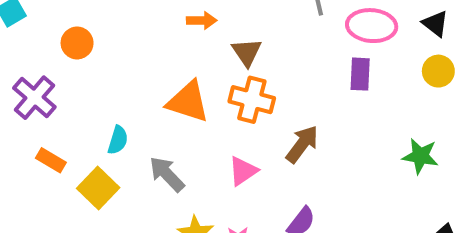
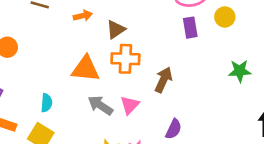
brown triangle: (247, 52) -> (116, 29), turned 42
yellow circle: (438, 71) -> (225, 17), moved
gray arrow: (167, 174) -> (100, 105), moved

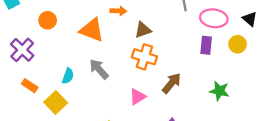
orange triangle: (85, 69) -> (92, 30), moved
green star: (240, 71) -> (219, 91), moved
gray arrow: (100, 105) -> (99, 69), moved

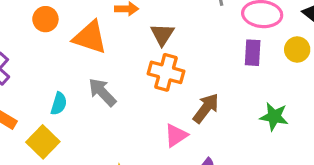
orange circle: (48, 20) -> (45, 19), moved
brown triangle: (143, 30) -> (162, 34), turned -36
pink triangle: (138, 97) -> (176, 135), moved

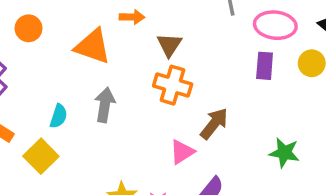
orange circle: (45, 19) -> (29, 28), moved
gray arrow: (102, 92) -> (105, 105), turned 52
green star: (274, 117) -> (284, 153), moved

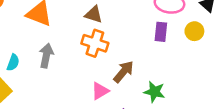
brown triangle: (169, 45) -> (94, 15), turned -48
green star: (284, 153) -> (154, 92), moved

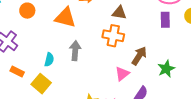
brown triangle: (94, 15) -> (119, 13), moved
green star: (154, 92) -> (166, 69), turned -30

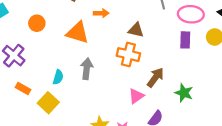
green star: (166, 69) -> (184, 93), turned -30

